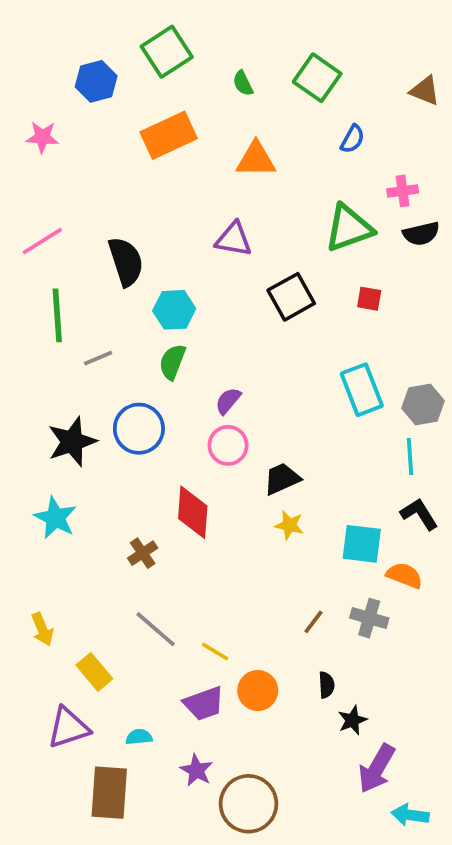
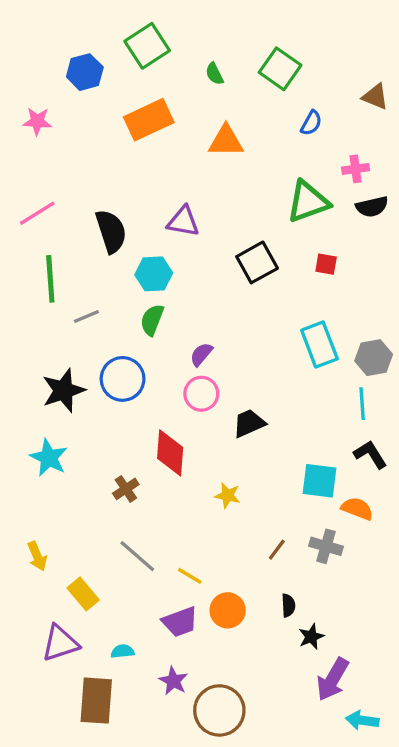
brown triangle: (425, 91) -> (375, 97), moved
purple triangle: (234, 239) -> (183, 221), moved
yellow star: (289, 525) -> (228, 495), moved

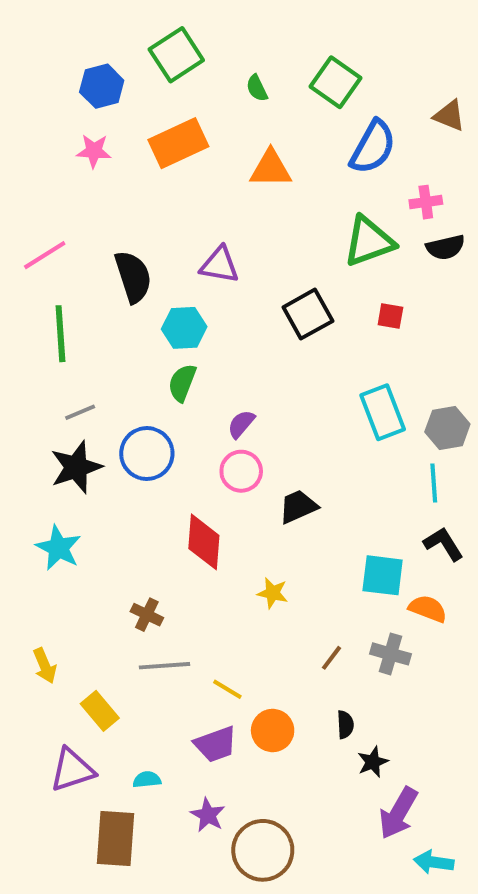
pink star: (37, 121) -> (94, 151), moved
blue semicircle: (311, 123) -> (373, 147), size x1.8
gray line: (86, 317) -> (80, 412), moved
brown cross: (126, 489) -> (147, 615), moved, turned -30
gray line: (137, 556) -> (165, 666), turned -45

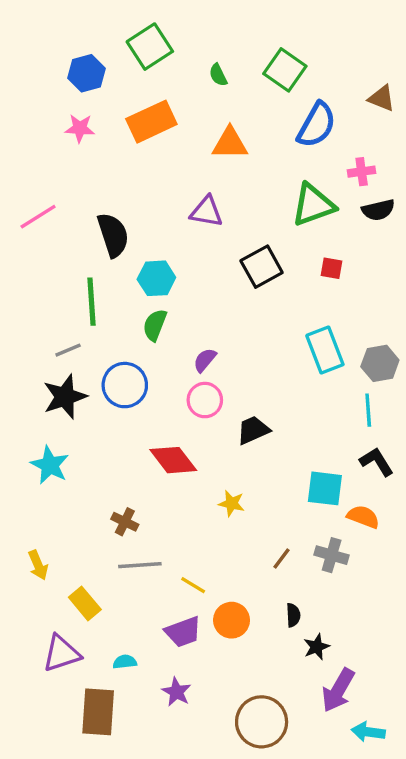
purple triangle: (220, 265) -> (207, 212), moved
green line: (60, 334) -> (91, 302), moved
red diamond: (204, 542) -> (173, 460), turned -42
brown circle: (263, 850) -> (262, 722), moved

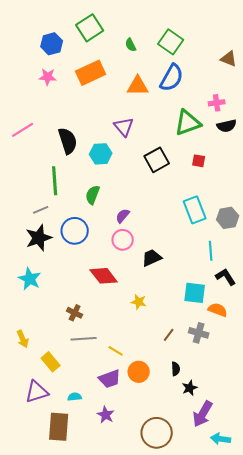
blue semicircle: (317, 125) -> (172, 78), moved
purple triangle: (207, 212) -> (124, 127), turned 40
cyan hexagon: (156, 278) -> (101, 154), moved
cyan line: (368, 410) -> (211, 251), moved

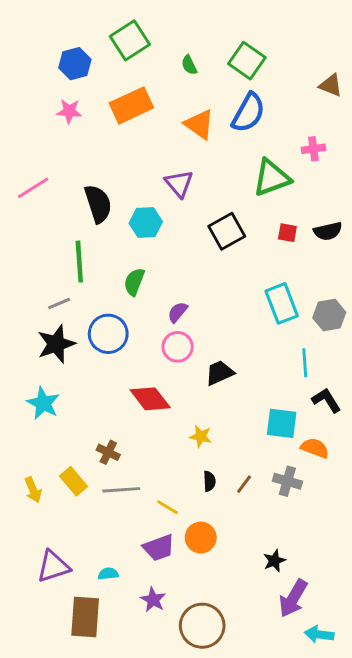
orange triangle: (138, 86) -> (199, 124), turned 35
black semicircle: (227, 126) -> (328, 231), moved
yellow rectangle: (51, 362) -> (74, 481), moved
black semicircle: (176, 369) -> (209, 481), moved
brown circle: (157, 433) -> (202, 626), moved

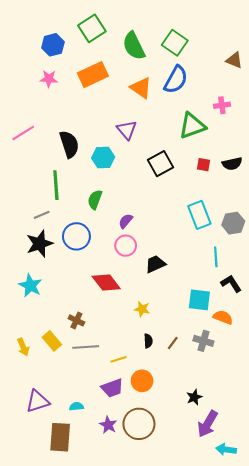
green semicircle: (189, 65) -> (134, 46), size x2.0
yellow line: (167, 507) -> (118, 359), turned -49
brown circle: (202, 626) -> (139, 424), moved

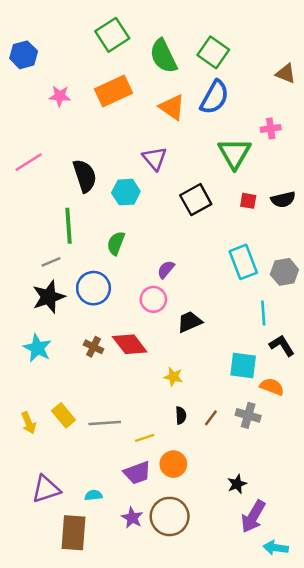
blue hexagon: (53, 45) -> (24, 55), moved
green triangle: (192, 126) -> (234, 153), turned -40
purple semicircle: (126, 221) -> (166, 269), moved
brown cross: (76, 320) -> (93, 347), moved

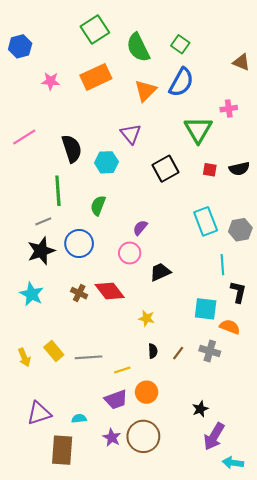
green square: (213, 52) -> (180, 44), size x0.7
orange triangle: (172, 107) -> (145, 91), turned 40
black L-shape: (282, 346) -> (238, 292), turned 45

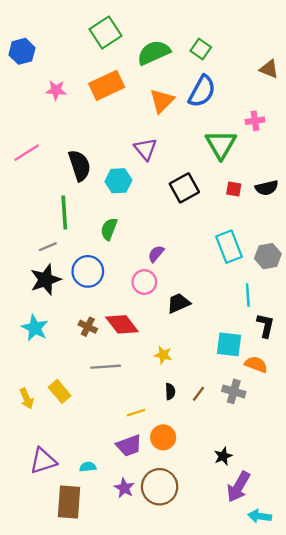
green semicircle: (138, 47) -> (154, 53), turned 92
gray line: (89, 357) -> (105, 367), moved

